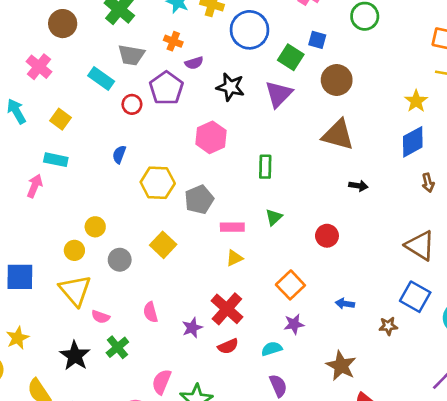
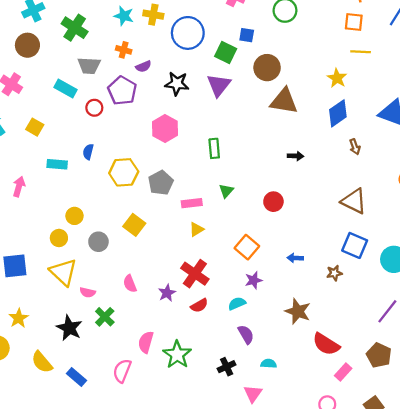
brown triangle: (338, 135) -> (284, 101), moved
cyan rectangle: (56, 160) -> (57, 164), moved

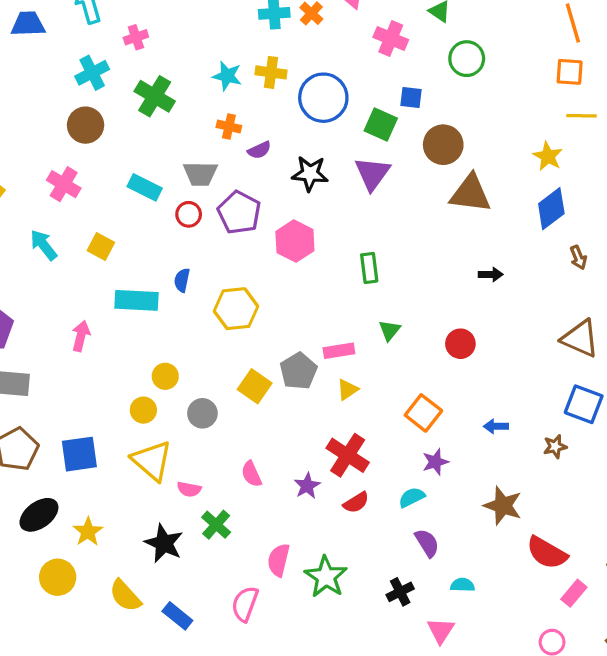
gray trapezoid: (89, 66) -> (200, 174), moved
purple pentagon: (122, 91) -> (239, 213), moved
cyan rectangle: (57, 164) -> (136, 300), size x1.4
gray pentagon: (161, 183) -> (299, 371), moved

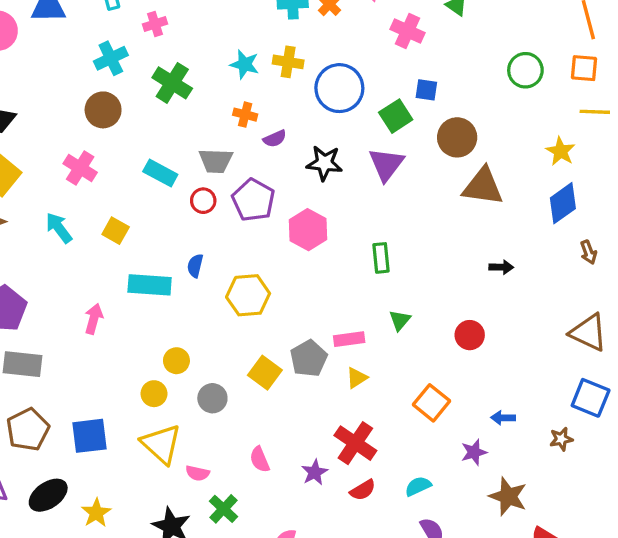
green circle: (467, 59) -> (525, 70), moved
green square: (381, 125) -> (396, 116), turned 32
purple star: (435, 462) -> (474, 452), moved

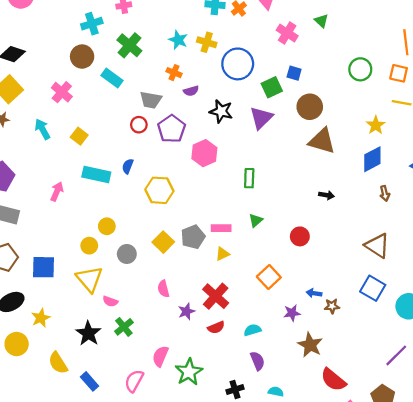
cyan rectangle: (160, 173) -> (112, 78), moved
brown star: (561, 439) -> (332, 306), moved
pink semicircle: (260, 459) -> (163, 289), moved

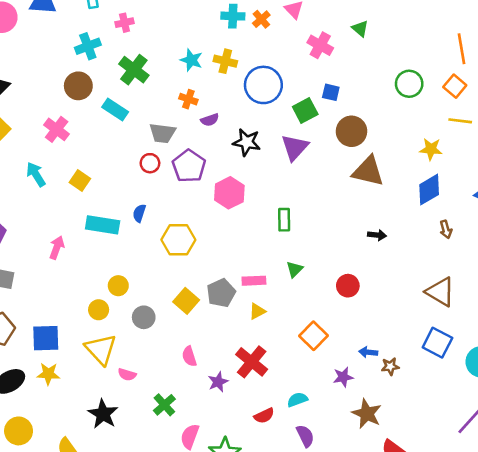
orange square: (399, 73) -> (455, 86), turned 30
yellow star: (376, 125) -> (431, 149), turned -30
yellow star: (41, 318) -> (48, 374), moved, turned 30
green cross: (124, 327) -> (164, 405), moved
red semicircle: (216, 327) -> (264, 416), moved

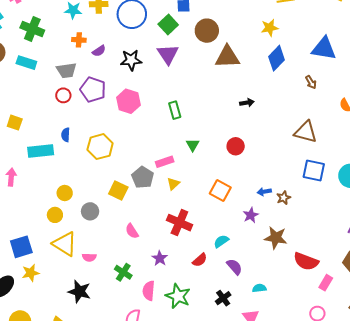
brown arrow: (446, 229) -> (311, 82), moved
purple star: (218, 382) -> (160, 258), moved

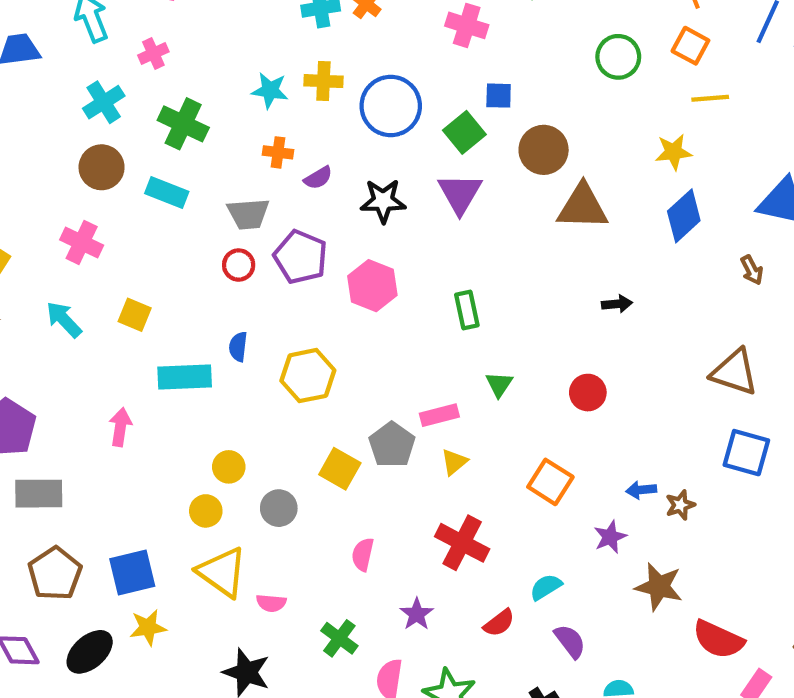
pink semicircle: (132, 231) -> (363, 554), turned 42

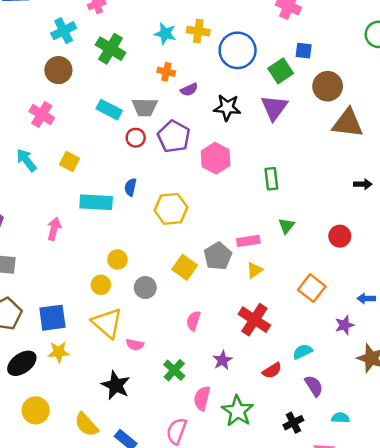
cyan rectangle: (167, 192) -> (109, 110), moved

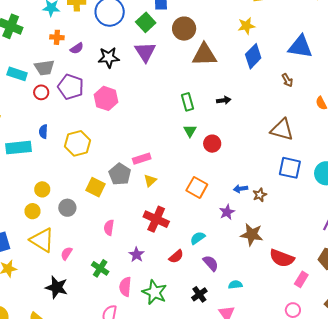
green rectangle: (271, 179) -> (187, 102), moved
green triangle: (286, 226) -> (190, 131), moved
pink semicircle: (135, 345) -> (66, 253), turned 120

